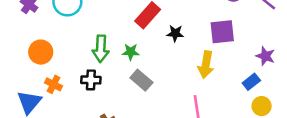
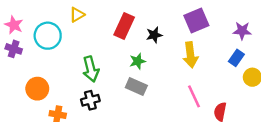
green star: (131, 52) -> (138, 61), moved

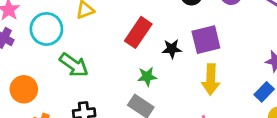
purple square: (196, 21) -> (206, 40), moved
green arrow: (91, 69) -> (74, 65), moved, turned -50

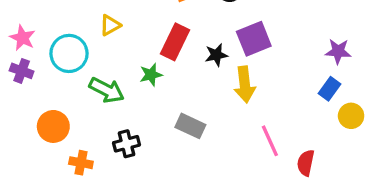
green star: (147, 77) -> (151, 75), moved
yellow arrow: (211, 79) -> (245, 84), moved

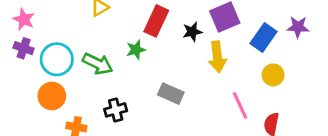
cyan circle: (69, 53) -> (57, 59), moved
blue rectangle: (329, 89) -> (263, 37), moved, size x1.4
yellow circle: (351, 116) -> (273, 75), moved

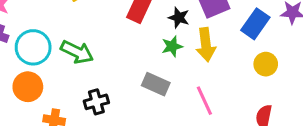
black star: (192, 32) -> (179, 18), turned 30
green star: (136, 50) -> (172, 46), moved
pink line: (240, 105) -> (204, 101), moved

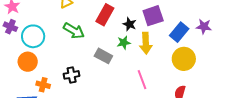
green arrow: (77, 52) -> (74, 31), moved
yellow circle: (266, 64) -> (184, 59), size x1.5
gray rectangle: (156, 84) -> (103, 56), moved

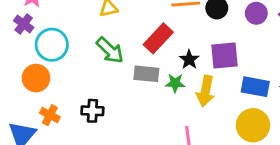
blue rectangle: (179, 32) -> (255, 87), turned 48
gray rectangle: (103, 56) -> (146, 74), moved, turned -36

